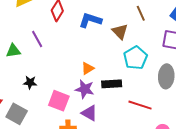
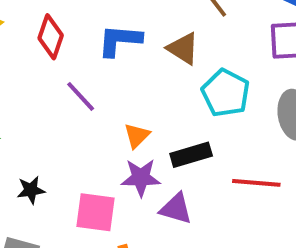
purple line: (37, 39) -> (81, 96), moved
purple triangle: (89, 113) -> (176, 209), moved

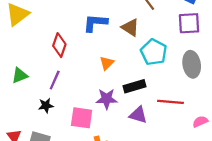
red diamond: (51, 37) -> (59, 45), moved
purple line: (81, 96) -> (55, 80), moved, turned 66
orange triangle: (137, 136) -> (107, 63), moved
purple triangle: (176, 209) -> (138, 115), moved

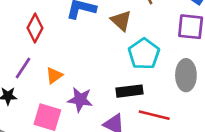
orange triangle: (107, 63) -> (54, 75), moved
black rectangle: (135, 86) -> (130, 91), moved

